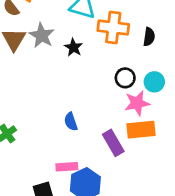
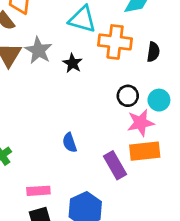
pink rectangle: (67, 167) -> (38, 191), moved

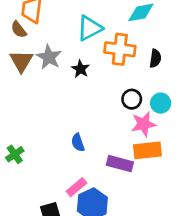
cyan triangle: (82, 19) -> (90, 28), turned -44
purple rectangle: (115, 165) -> (120, 164), turned -45
pink rectangle: (38, 191) -> (77, 187), moved, turned -36

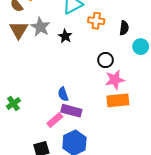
orange cross: (120, 49) -> (96, 21), size x0.7
cyan circle: (161, 103) -> (141, 47), moved
purple rectangle: (120, 164) -> (71, 111), moved
pink rectangle: (77, 187) -> (55, 120), moved

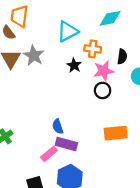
black star: (65, 36) -> (74, 65), moved
pink star: (115, 80) -> (104, 71), moved

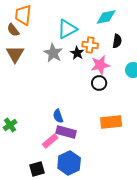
gray star: (34, 55) -> (53, 53), moved
black semicircle: (122, 57) -> (117, 41), moved
black star: (74, 65) -> (77, 53), moved

